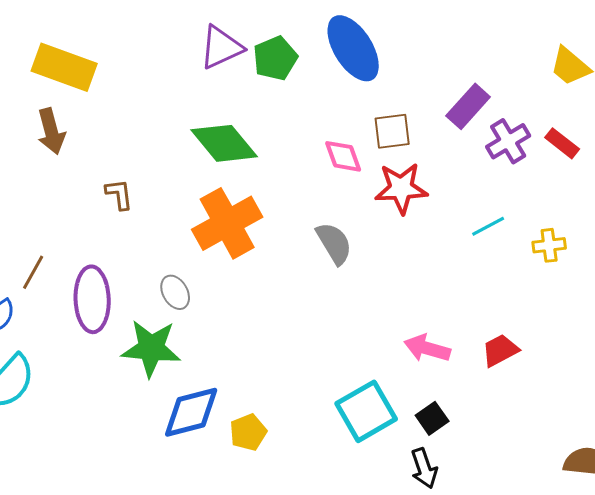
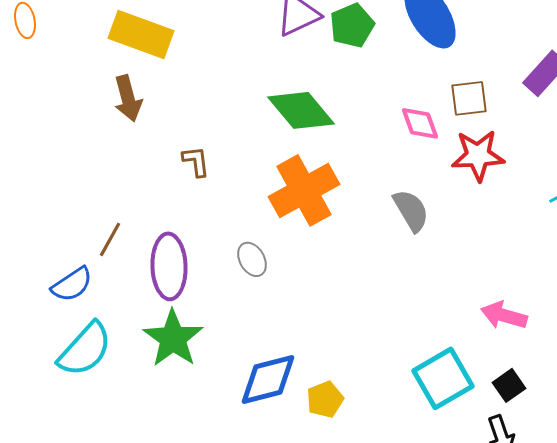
green star: (151, 348) -> (173, 338), moved, turned 30

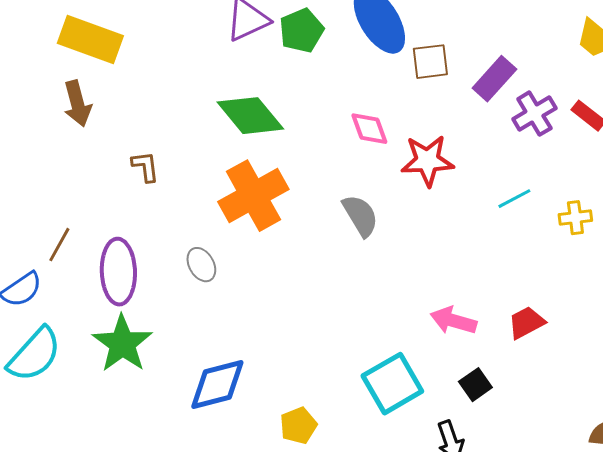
brown square: (469, 98) -> (430, 62), moved
black square: (509, 385) -> (475, 385), moved
yellow pentagon: (325, 399) -> (298, 426), moved

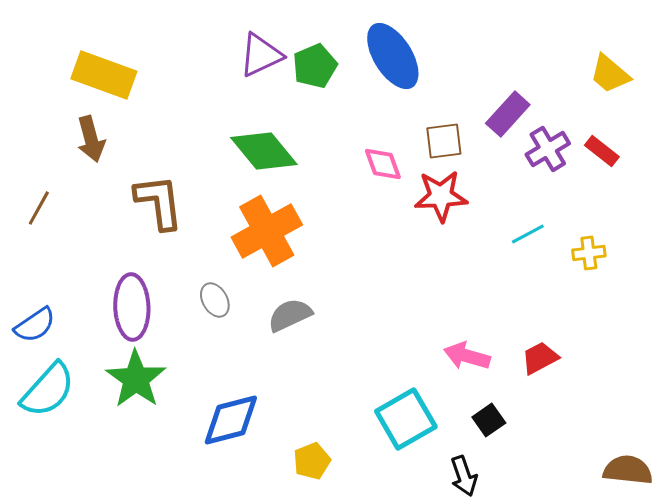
brown square: (430, 62) -> (444, 141), moved
brown L-shape: (145, 167) -> (159, 202), size x1.8
gray semicircle: (360, 216) -> (290, 315), moved, turned -84
brown line: (59, 245) -> (39, 208), moved

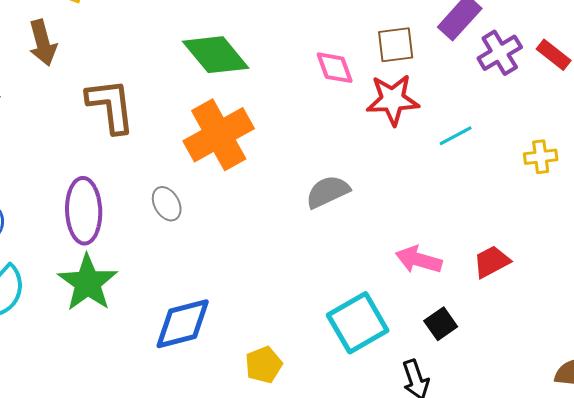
cyan line: (528, 234) -> (456, 136), moved
gray semicircle: (290, 315) -> (328, 192), moved

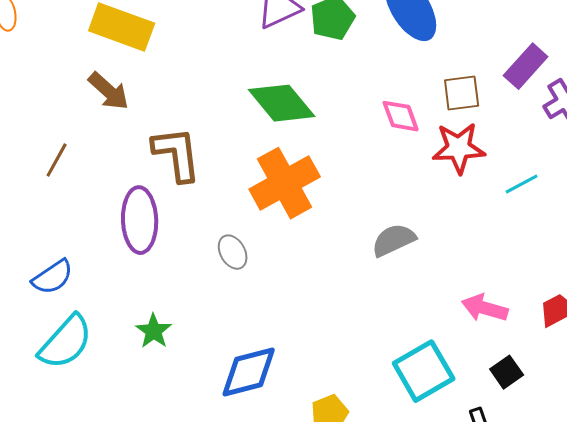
brown arrow: (43, 43) -> (109, 91), turned -33
purple ellipse: (84, 211) -> (140, 220), moved
green star: (88, 283) -> (154, 331), size x0.6

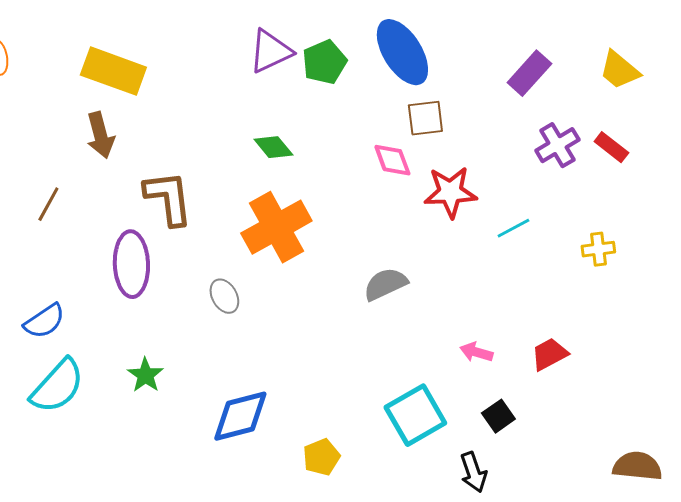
purple rectangle: (526, 66) -> (529, 73), moved
brown arrow: (109, 91) -> (100, 135), turned 33
brown square: (462, 93) -> (425, 118), moved
green diamond: (282, 103) -> (273, 147), size x0.6
pink arrow: (485, 308) -> (476, 352), size x0.7

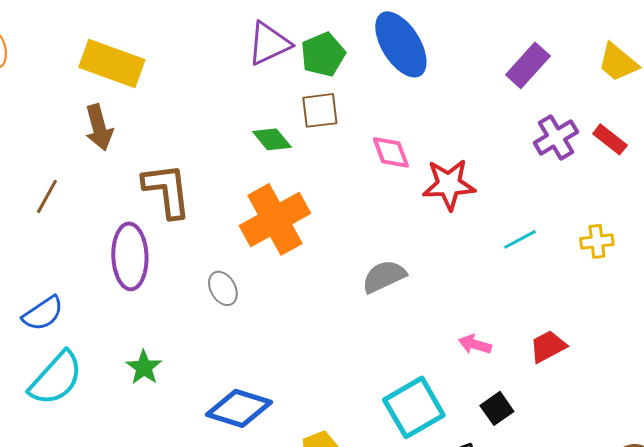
brown square: (425, 118) -> (320, 110), moved
cyan line: (513, 228) -> (520, 239), moved
blue diamond: (240, 416) -> (239, 408), turned 32

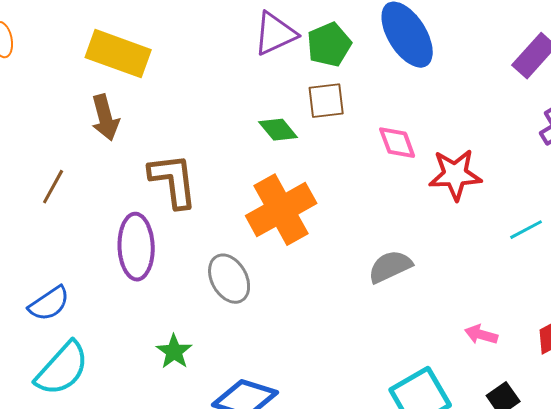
gray ellipse: (223, 288) -> (229, 279), size x1.4
green star: (144, 367) -> (174, 352), moved

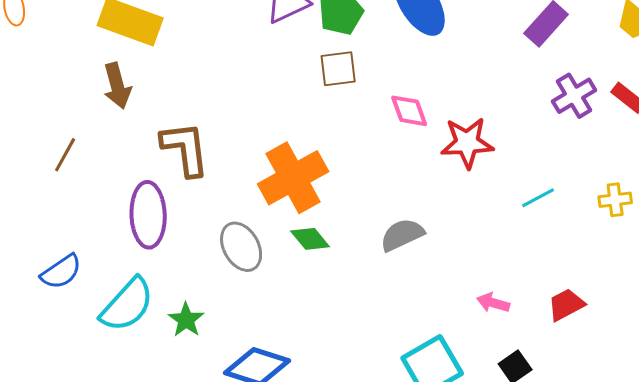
green diamond: (278, 130) -> (310, 239), moved
cyan semicircle: (62, 369) -> (127, 305), moved

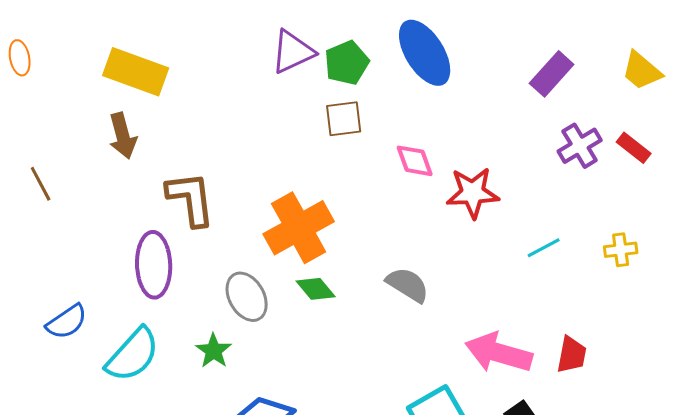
brown line: (65, 155) -> (41, 184), moved, turned -57
gray semicircle: (402, 235) -> (408, 285), turned 57
pink arrow: (493, 303) -> (499, 353), size x2.0
red trapezoid: (566, 305) -> (572, 355), turned 129
green star: (186, 320) -> (214, 351), moved

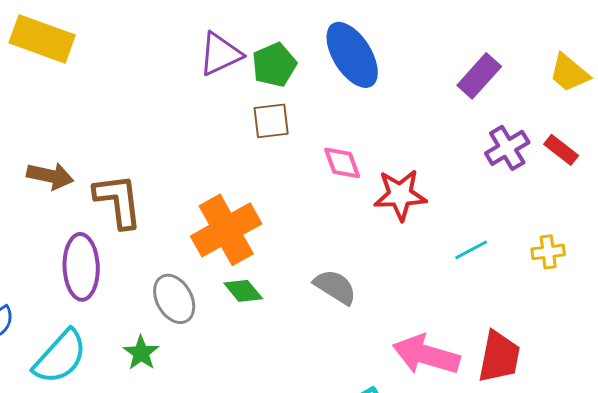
yellow rectangle: (136, 72) -> (42, 39), moved
brown arrow: (123, 136) -> (50, 176), moved, turned -63
red trapezoid: (572, 355) -> (499, 357), size x1.4

